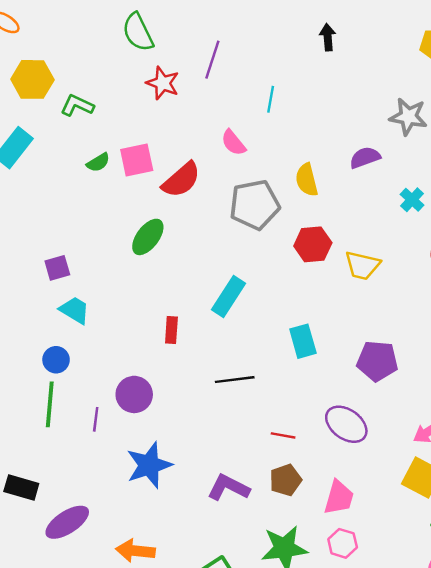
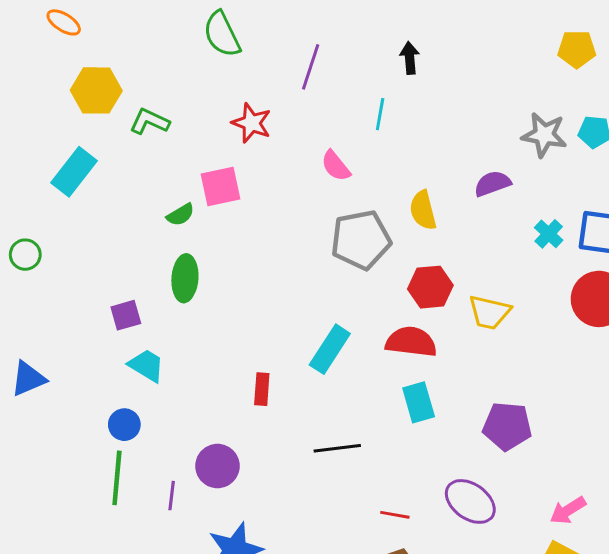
black arrow: (328, 37) -> (410, 58), moved
red star: (163, 83) -> (251, 123), moved
green semicircle: (98, 163) -> (180, 215), moved
red semicircle: (181, 180) -> (411, 342), moved, turned -132
green ellipse: (148, 237) -> (185, 278), moved, turned -33

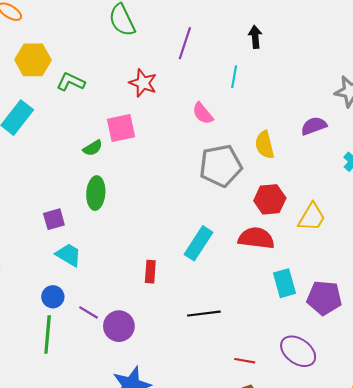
yellow trapezoid: (490, 312) -> (312, 217), turned -72
cyan rectangle: (419, 402) -> (284, 283), moved
purple line: (172, 496) -> (88, 312), moved, turned -66

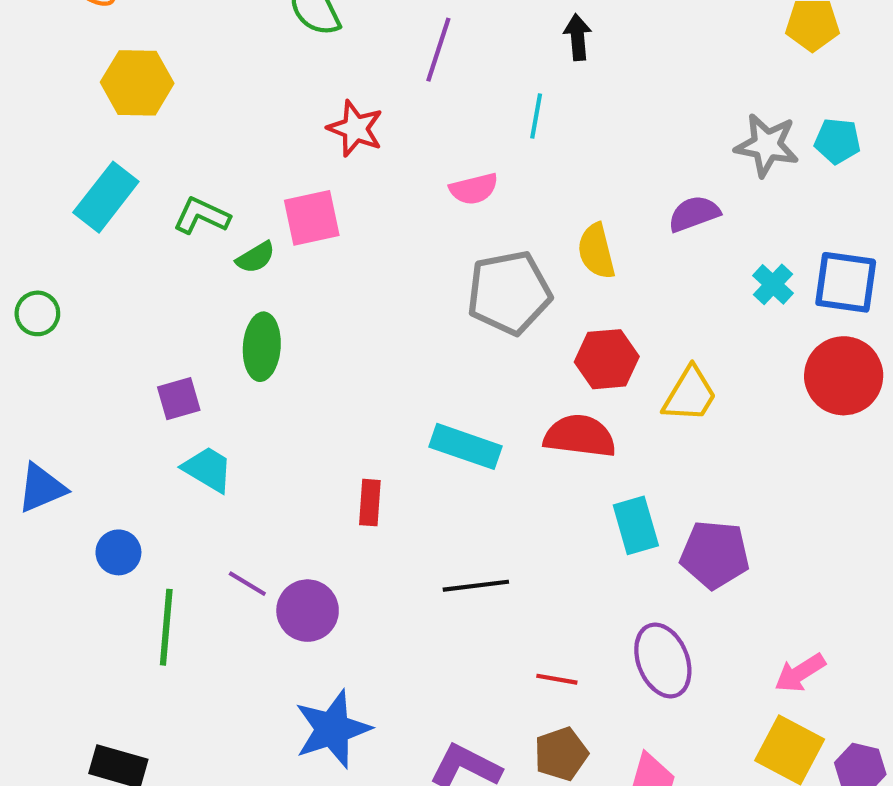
green L-shape: (71, 82) -> (202, 216), moved
pink semicircle: (203, 113) -> (474, 189), turned -65
cyan rectangle: (199, 243) -> (465, 446), turned 76
blue circle: (53, 297) -> (118, 552), moved
purple ellipse: (298, 351) -> (663, 660), turned 32

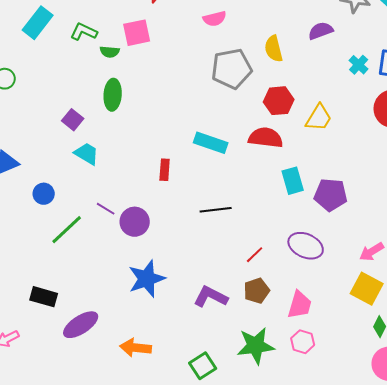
green semicircle: (256, 257) -> (110, 52), turned 36
purple square: (179, 399) -> (73, 120), turned -35
green line: (166, 627) -> (67, 230), turned 42
purple ellipse: (663, 660) -> (306, 246), turned -44
red line: (557, 679) -> (255, 255), turned -54

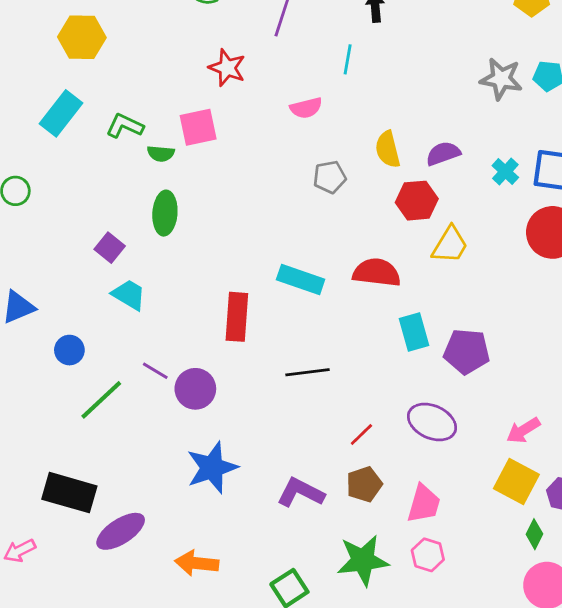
purple semicircle: (321, 31) -> (443, 154), moved
gray pentagon: (232, 69) -> (330, 177), size x0.6
red hexagon: (279, 101) -> (417, 201), moved
red rectangle: (165, 170) -> (237, 317), size x1.6
black rectangle: (44, 297) -> (69, 493), size x1.4

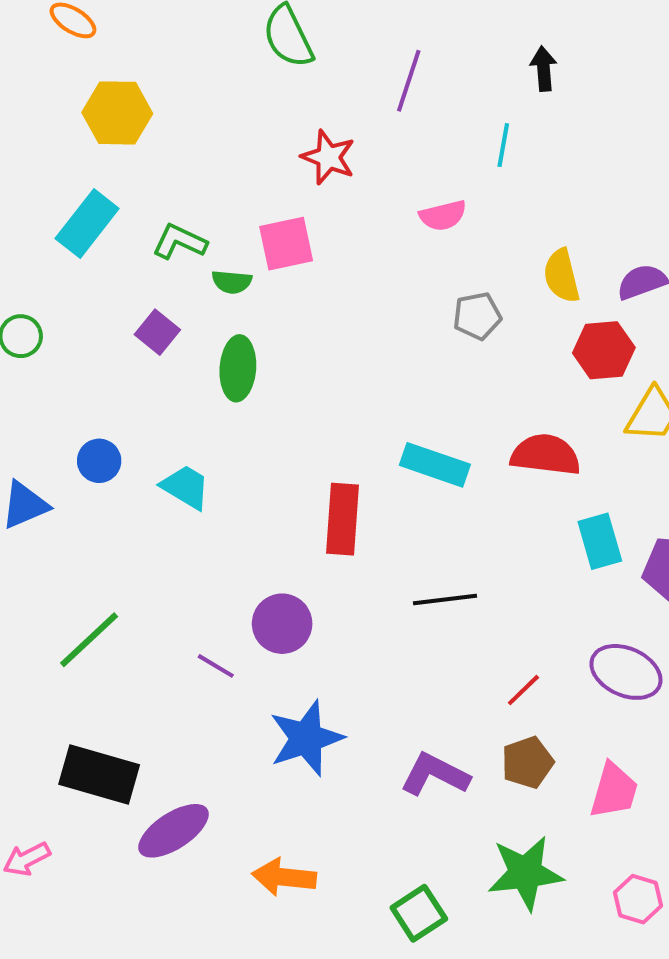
purple square: (110, 248) -> (157, 332), moved
blue circle: (69, 350) -> (99, 461), moved
purple line: (155, 371) -> (216, 666), moved
green line: (101, 400) -> (89, 640), moved
pink hexagon: (428, 555) -> (638, 899), moved

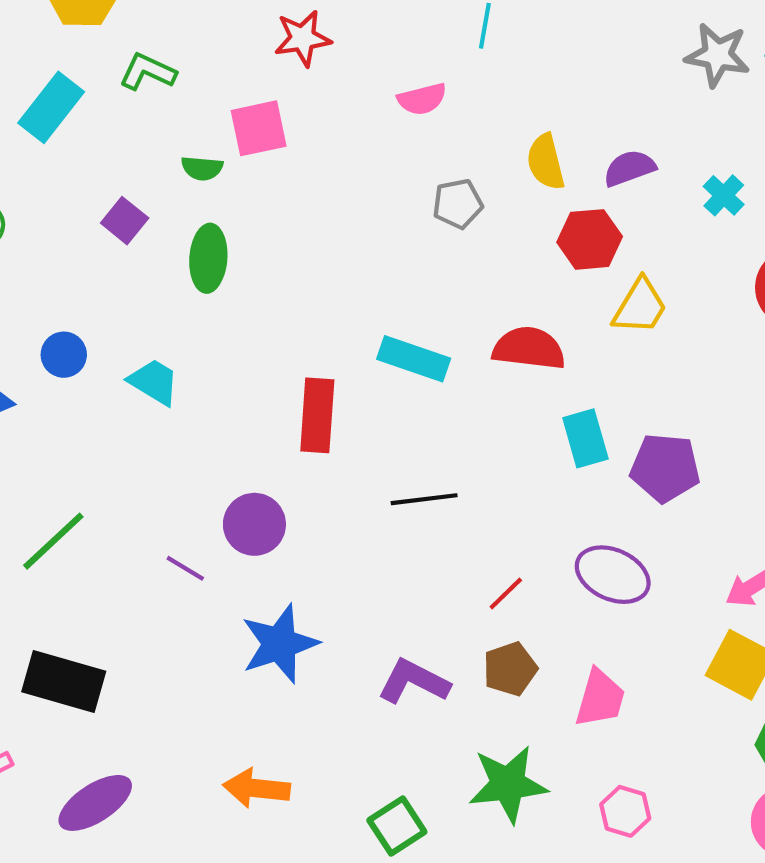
red star: (328, 157) -> (303, 38), turned -30
green L-shape: (180, 242) -> (148, 72), moved
purple ellipse: (174, 831) -> (95, 803), moved

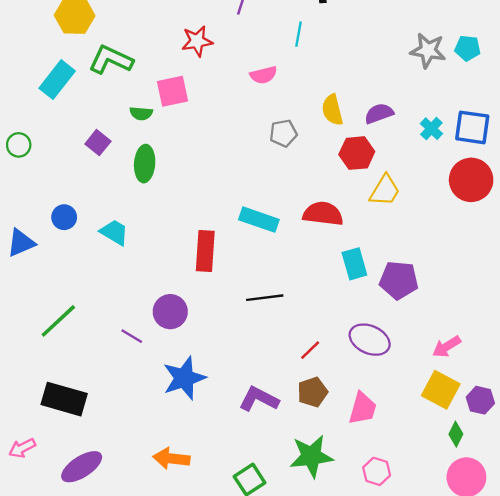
green L-shape: (148, 72) -> (111, 60), size x1.4

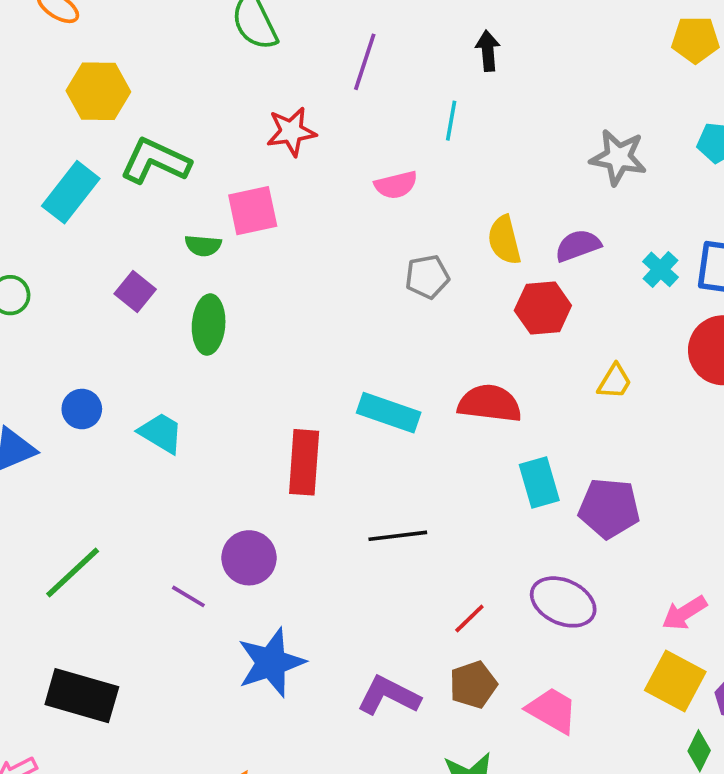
gray star: (428, 50) -> (618, 157), moved
yellow trapezoid: (385, 190) -> (615, 381), moved, size x0.7
pink trapezoid: (363, 408) -> (552, 710), turned -76

